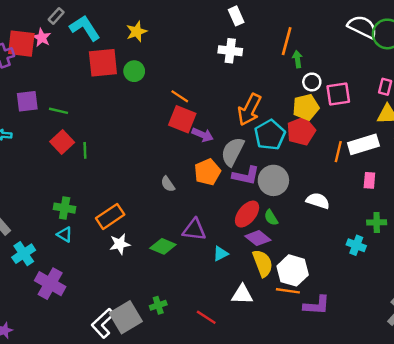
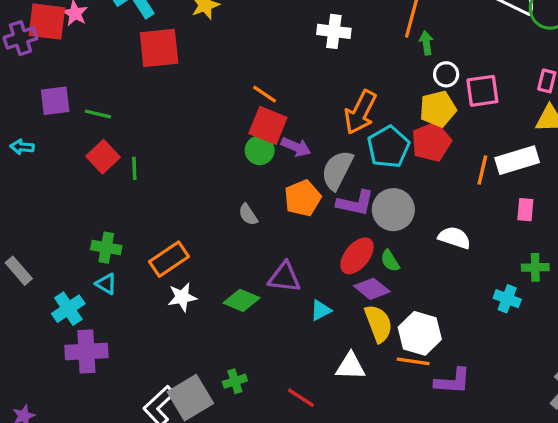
green circle: (134, 71) -> (260, 150), moved
cyan cross: (24, 254) -> (68, 309), moved
purple cross: (50, 284) -> (86, 352), turned -32

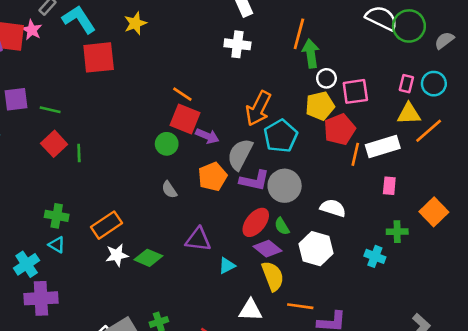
green arrow: (426, 43) -> (311, 53), size x1.5
red pentagon: (431, 142) -> (340, 129), moved
green circle: (260, 150) -> (167, 144), moved
green diamond: (242, 300) -> (148, 258), moved
white hexagon: (420, 333) -> (316, 249), moved

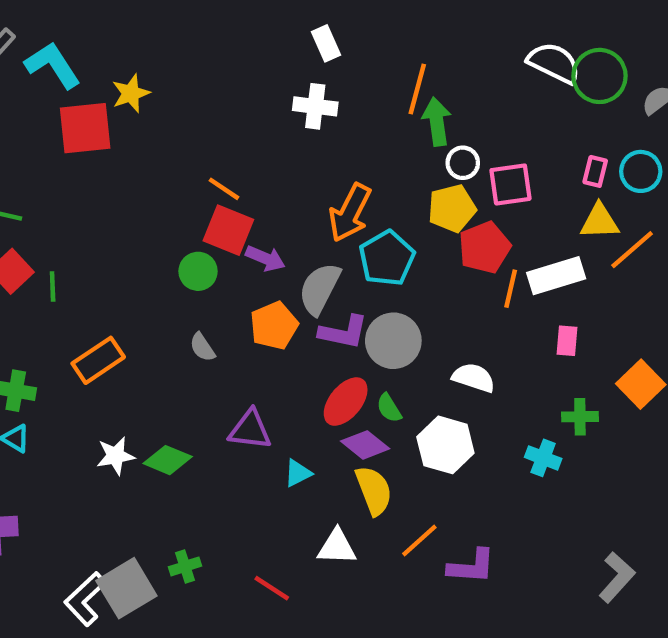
yellow star: (135, 23) -> (131, 93), moved
orange rectangle: (106, 225) -> (98, 360), moved
orange line: (300, 306) -> (419, 540), turned -50

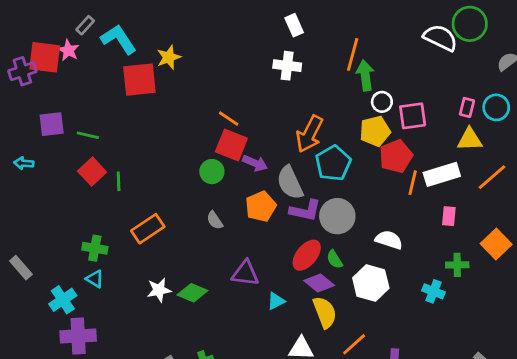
green circle: (600, 76) -> (470, 24), moved
orange line: (632, 250) -> (492, 177), moved
gray semicircle: (320, 289) -> (290, 183), turned -52

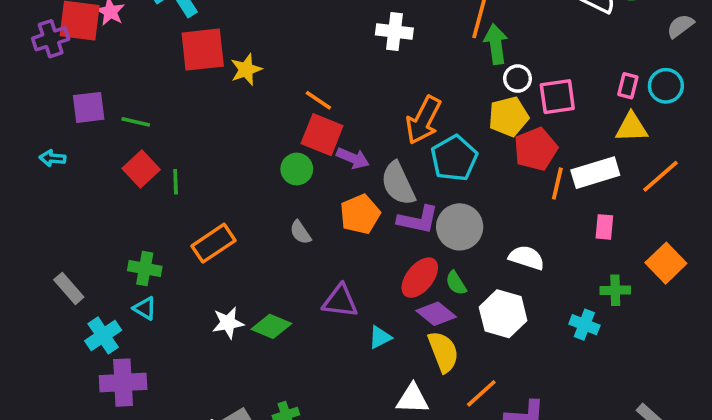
yellow star: (169, 57) -> (246, 69), moved
gray rectangle: (21, 268) -> (69, 288), moved

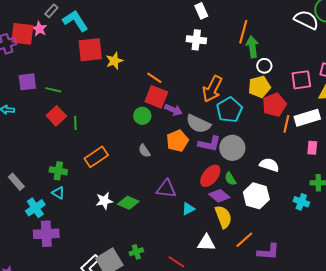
pink square: (557, 97) -> (301, 80), moved
gray semicircle: (398, 183) -> (198, 124), turned -40

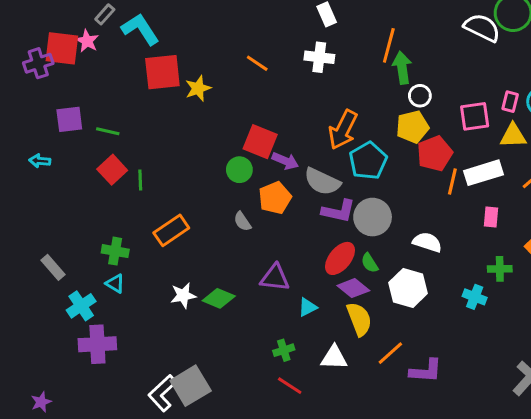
orange line: (154, 78) -> (257, 63), moved
orange pentagon: (177, 141) -> (275, 198), moved
green cross: (136, 252) -> (284, 350), moved

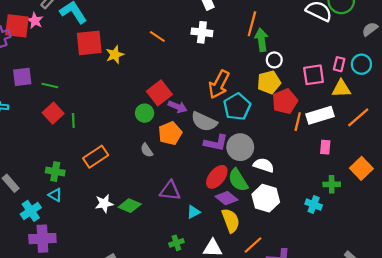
red square: (260, 142) -> (159, 93), turned 30
white semicircle: (427, 242) -> (264, 165), moved
green semicircle: (370, 263) -> (238, 180), size x1.6

